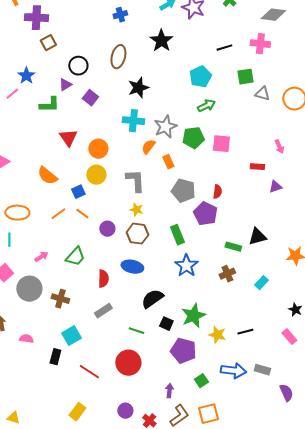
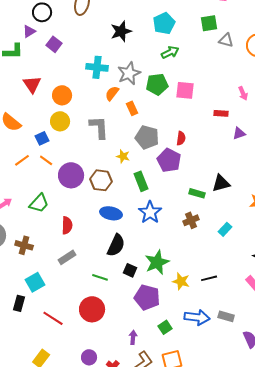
black star: (138, 88) -> (121, 31), moved
yellow star: (136, 210) -> (123, 156), moved
purple circle: (107, 229) -> (71, 175), size x1.6
blue ellipse: (132, 267) -> (111, 213), moved
black semicircle: (152, 299) -> (116, 245), turned 150

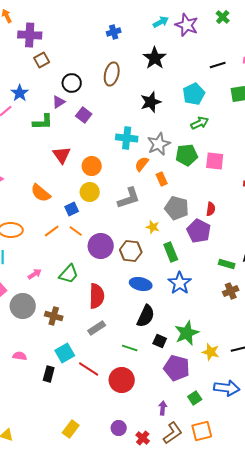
gray L-shape: (99, 127) -> (129, 198), turned 75
brown cross: (191, 220) -> (231, 291), moved
red semicircle: (67, 225) -> (97, 296), size x1.4
red line: (53, 318) -> (89, 369), moved

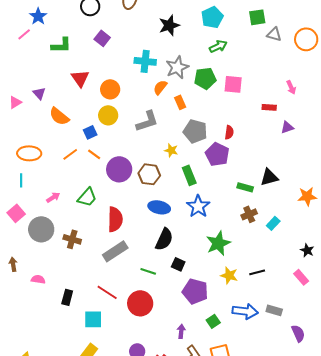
purple triangle: (59, 102) -> (39, 93), moved, turned -40
gray rectangle: (97, 328) -> (115, 251), size x1.4
green star: (187, 333) -> (218, 243), moved
cyan square: (65, 353) -> (93, 319), moved, turned 30

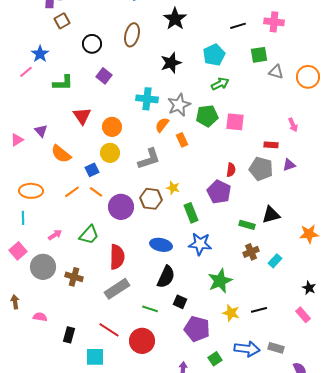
gray pentagon: (195, 131) -> (261, 169), moved
brown hexagon: (149, 174) -> (151, 199), moved
blue star: (198, 206) -> (200, 244), turned -30

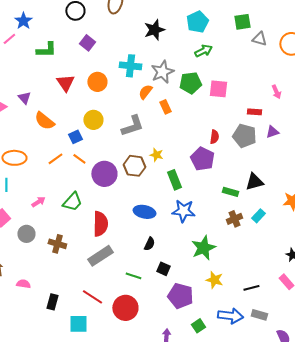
orange circle: (112, 127) -> (97, 82), moved
cyan rectangle: (275, 261) -> (258, 216), moved
gray circle: (43, 267) -> (26, 234), size x0.7
black semicircle: (166, 277) -> (149, 244), size x0.6
black line: (259, 310) -> (251, 288), moved

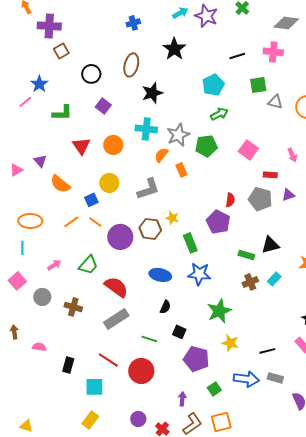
black star: (154, 30) -> (152, 93), moved
pink square: (218, 89) -> (248, 150), moved, turned 30
red semicircle: (100, 224) -> (116, 287), turned -55

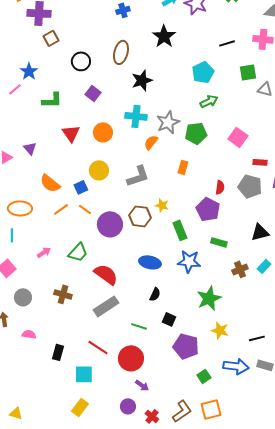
orange rectangle: (181, 170) -> (183, 167), moved, turned 40
orange semicircle: (60, 184) -> (50, 183), moved
green rectangle: (246, 255) -> (219, 242), moved
gray circle: (42, 297) -> (23, 297), moved
purple arrow: (182, 399) -> (142, 385), moved, turned 120

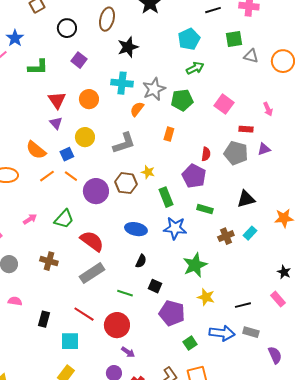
purple triangle: (30, 148) -> (56, 123), moved

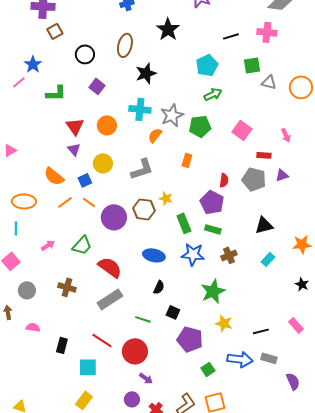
green rectangle: (205, 209) -> (213, 229), moved
brown cross: (226, 236) -> (229, 255), moved
black star: (284, 272) -> (302, 284), moved

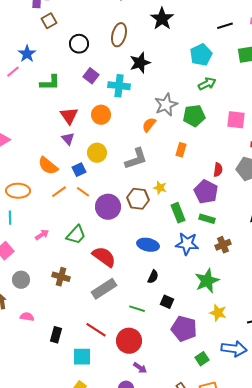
cyan cross: (140, 109) -> (119, 86), moved
pink square: (242, 130) -> (236, 120), turned -30

